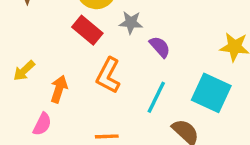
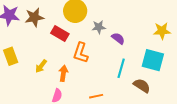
red rectangle: (87, 30) -> (60, 33), moved
orange L-shape: (108, 75) -> (81, 53), moved

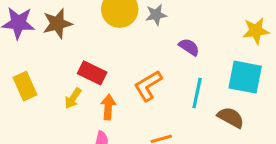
gray star: (99, 27) -> (156, 15), moved
red rectangle: (60, 33) -> (92, 73), moved
orange L-shape: (81, 53) -> (148, 86), moved, turned 45

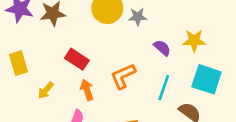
yellow star: (256, 31) -> (194, 41), moved
yellow arrow: (73, 98) -> (46, 90), moved
orange arrow: (108, 107) -> (87, 90), turned -30

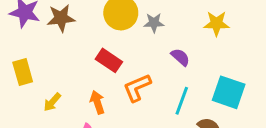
yellow star: (194, 41) -> (216, 23), moved
red rectangle: (77, 59) -> (109, 60), moved

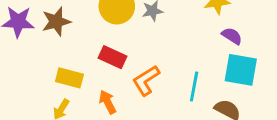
purple semicircle: (180, 57) -> (232, 36), moved
yellow rectangle: (23, 72) -> (69, 78), moved, turned -50

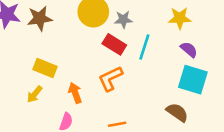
red rectangle: (113, 57) -> (114, 44), moved
cyan line: (194, 86) -> (144, 47), moved

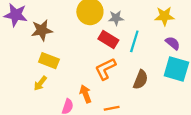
brown star: (40, 18) -> (42, 30), moved
orange arrow: (75, 93) -> (85, 94), moved
brown semicircle: (177, 112) -> (141, 80), moved, turned 78

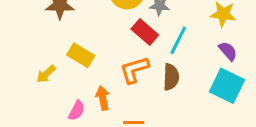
yellow rectangle: (49, 61) -> (81, 55), moved
brown semicircle: (141, 80) -> (171, 77), moved, turned -30

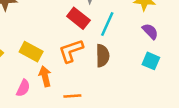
yellow rectangle: (81, 55) -> (31, 52), moved
cyan square: (227, 86) -> (151, 61), size x0.6

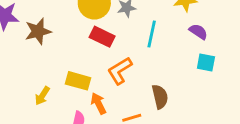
red rectangle: (78, 18) -> (102, 37), moved
brown semicircle: (103, 56) -> (160, 97), moved

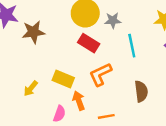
cyan line: (152, 34) -> (132, 46), turned -30
brown semicircle: (160, 97) -> (141, 91), moved

